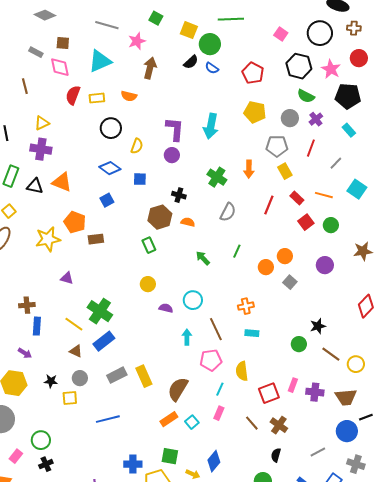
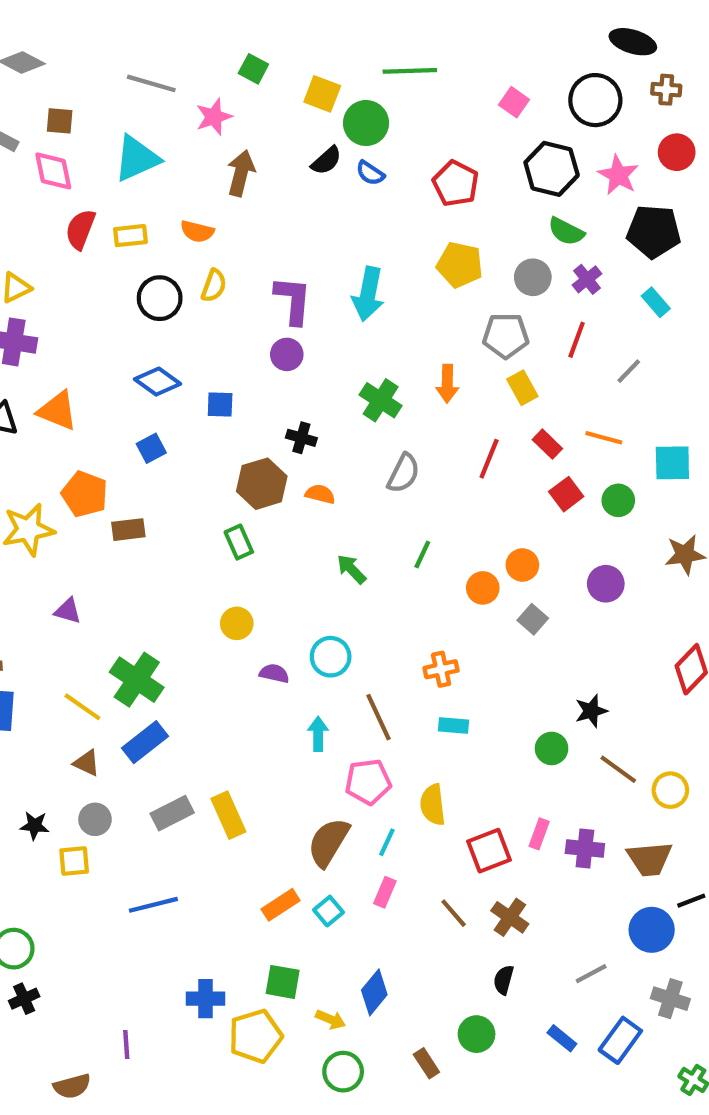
yellow semicircle: (137, 146) -> (214, 286), moved
cyan square: (357, 189) -> (672, 463), moved, turned -36
brown semicircle: (178, 389) -> (328, 842), moved

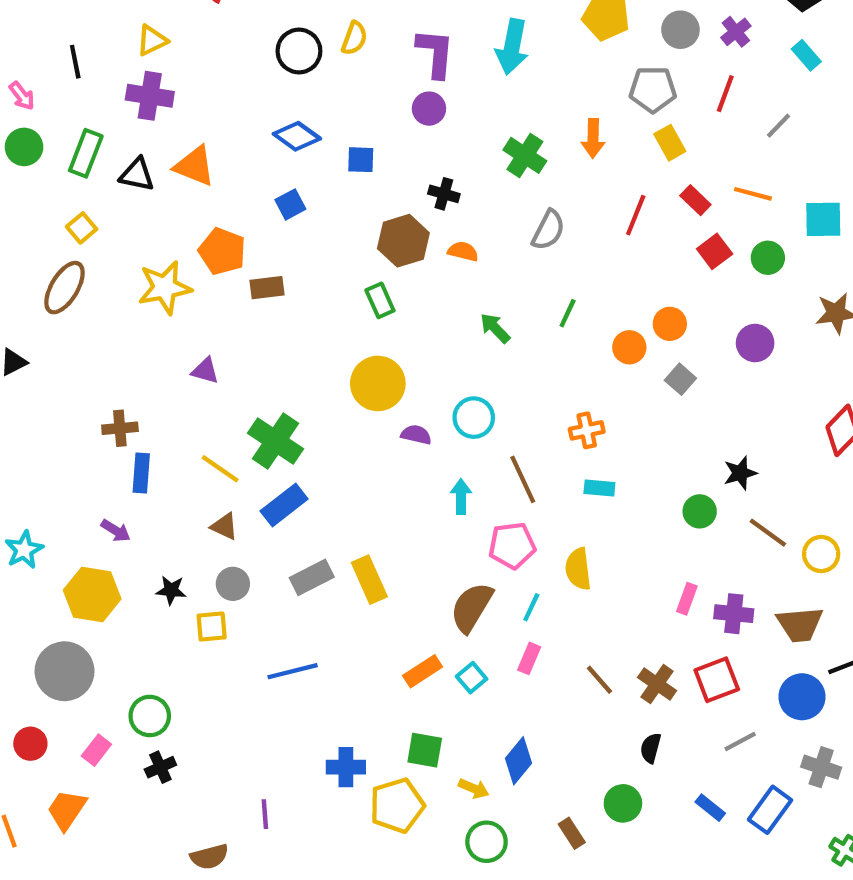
yellow circle: (237, 623) -> (378, 383), size x1.6
red square: (489, 851) -> (717, 680), moved

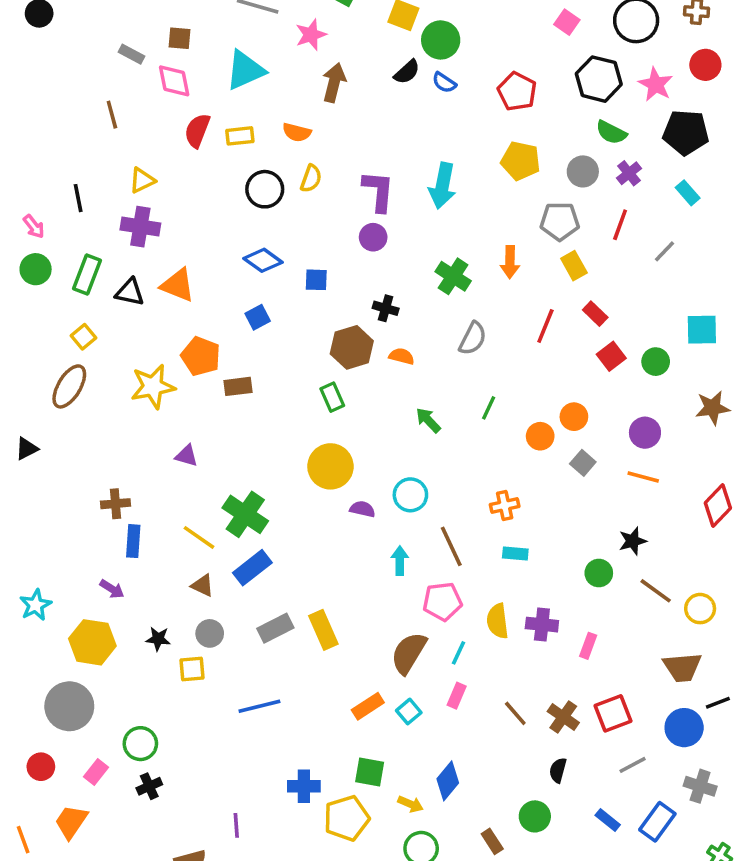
orange line: (753, 194) -> (643, 477), moved
purple cross: (734, 614) -> (542, 625), moved

